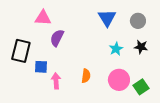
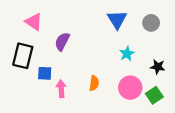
pink triangle: (43, 18) -> (34, 22), moved, turned 30
black star: (141, 47) -> (158, 67), moved

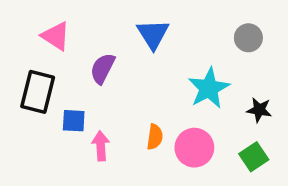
blue triangle: (117, 20) -> (153, 34), moved
cyan star: (127, 54) -> (209, 88), size x1.6
pink circle: (130, 88) -> (194, 148), moved

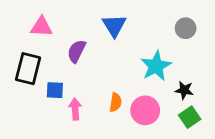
pink triangle: (56, 36) -> (41, 27), turned -30
black star: (259, 110) -> (184, 90), moved

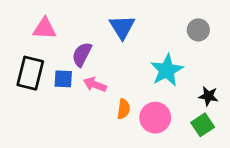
blue square: (55, 90) -> (63, 79), moved
black star: (184, 90) -> (208, 96), moved
pink arrow: (75, 109) -> (95, 85), moved, turned -65

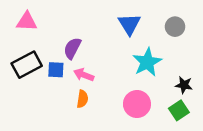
blue triangle: (122, 27) -> (129, 24), moved
pink triangle: (45, 29) -> (27, 22), moved
black rectangle: (30, 73) -> (27, 65), turned 48
orange semicircle: (124, 109) -> (82, 99), moved

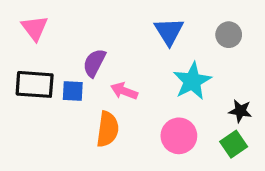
pink triangle: (27, 22) -> (35, 28), turned 50
black rectangle: (27, 65) -> (35, 84), turned 32
pink arrow: (84, 75) -> (124, 91), moved
orange semicircle: (82, 99) -> (108, 129), size x1.5

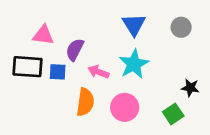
pink triangle: (35, 28) -> (43, 35), moved, turned -45
cyan star: (192, 81) -> (134, 64), moved
pink circle: (179, 136) -> (125, 107), moved
green square: (234, 144) -> (173, 114), moved

